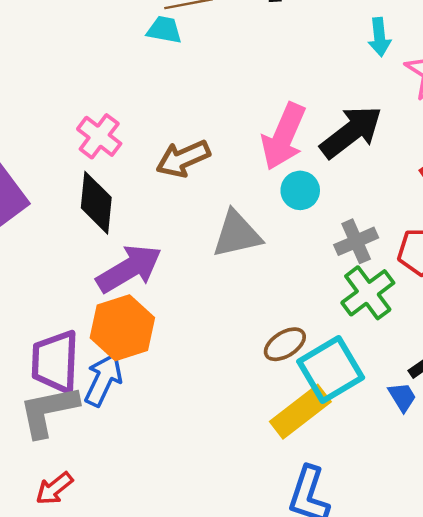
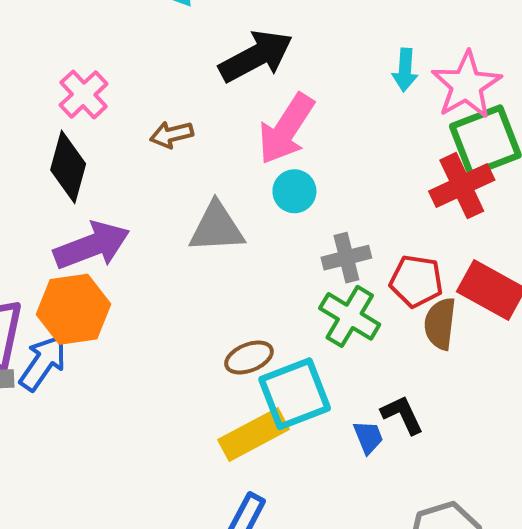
cyan arrow: (379, 37) -> (405, 70), moved
black arrow: (351, 132) -> (256, 56), moved
brown arrow: (183, 159) -> (172, 135), size x0.7
green cross: (368, 293) -> (350, 316), turned -32

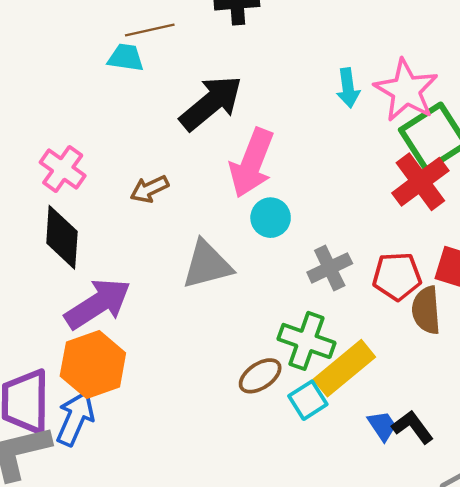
green cross: (350, 316) -> (306, 341), moved
cyan square: (295, 394) -> (308, 400), size x0.6
black L-shape: (402, 415) -> (413, 427), moved
yellow rectangle: (254, 434) -> (344, 368), moved

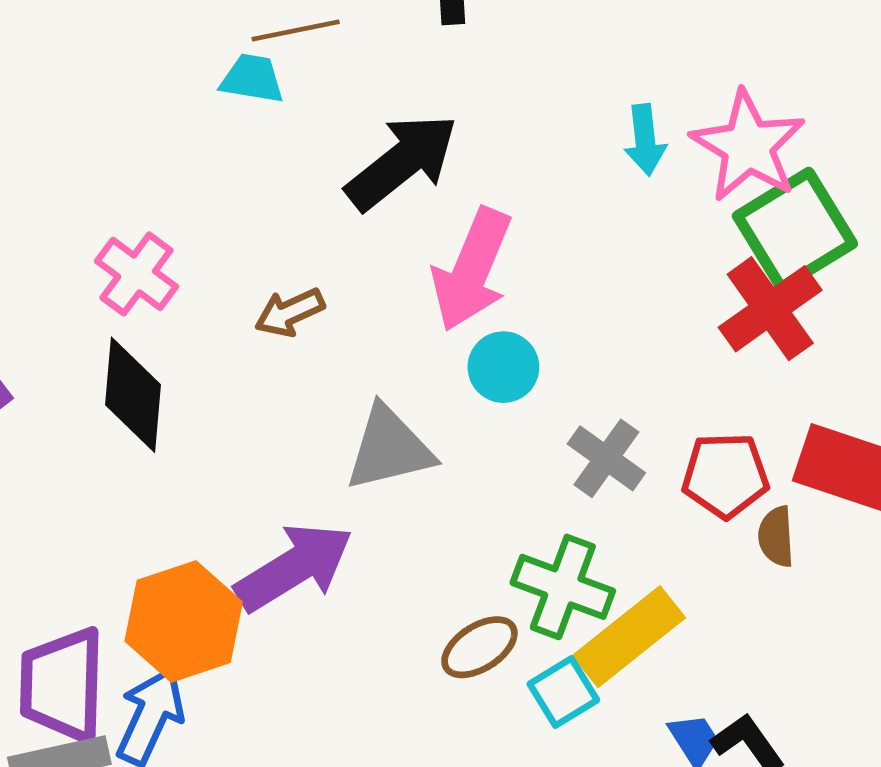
gray cross: (330, 268) -> (606, 458), turned -30
purple arrow: (98, 304) -> (294, 567), moved
brown semicircle: (426, 310) -> (776, 537), size x0.7

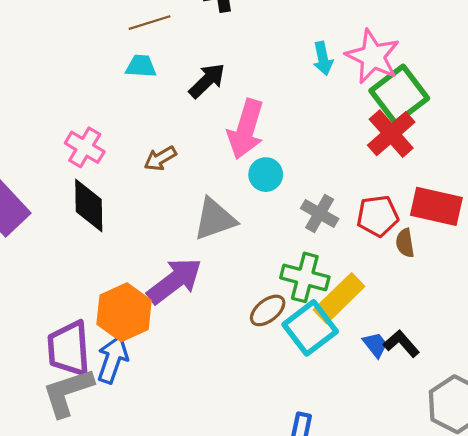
cyan trapezoid: (252, 79) -> (141, 66), moved
black arrow: (402, 162) -> (207, 81), size x0.7
cyan square: (563, 692) -> (310, 328), size x1.6

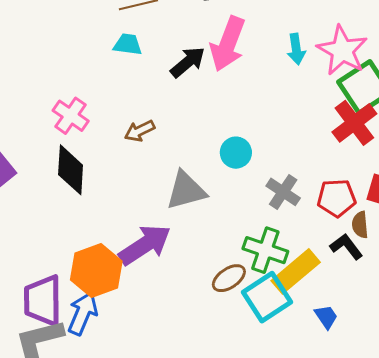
pink arrow: (246, 129) -> (228, 44), moved
black L-shape: (401, 344) -> (346, 247), moved

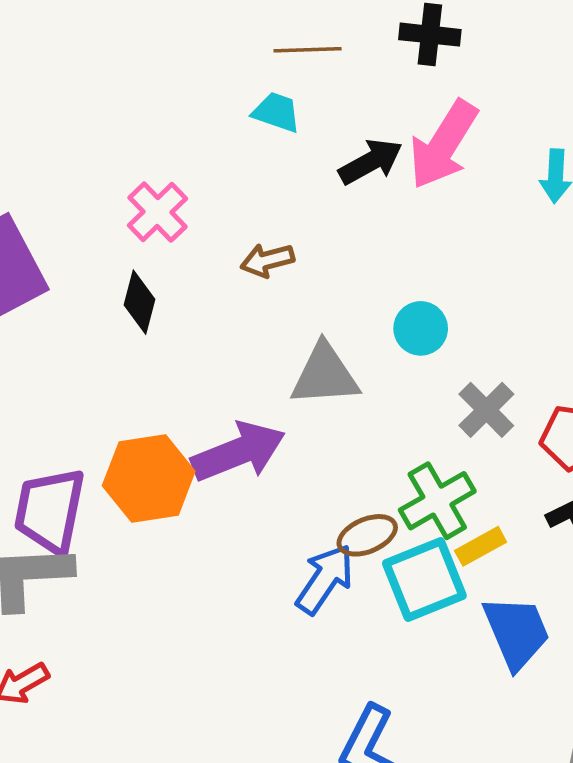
black diamond: (71, 170) -> (140, 302), size x0.7
green cross: (265, 250) -> (437, 501), turned 30
yellow rectangle: (296, 271) -> (481, 546), size x0.6
blue arrow: (83, 313) -> (325, 579), moved
blue trapezoid: (326, 317) -> (516, 632), size x1.8

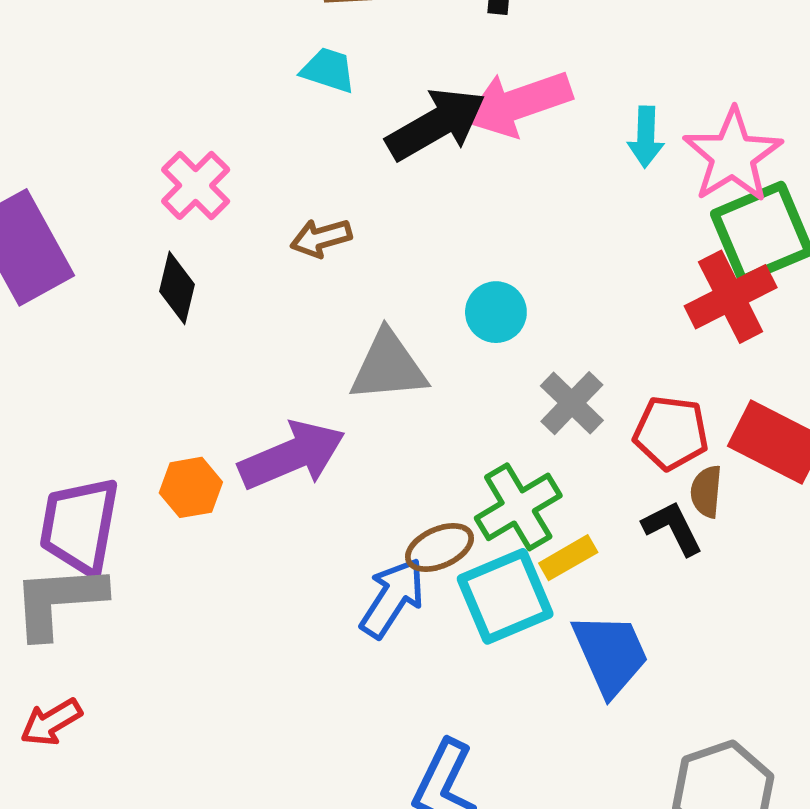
pink arrow: (443, 145) -> (518, 103), turned 40
black arrow: (371, 162) -> (436, 124), size x1.4
orange hexagon: (149, 478) -> (191, 487), size x0.6

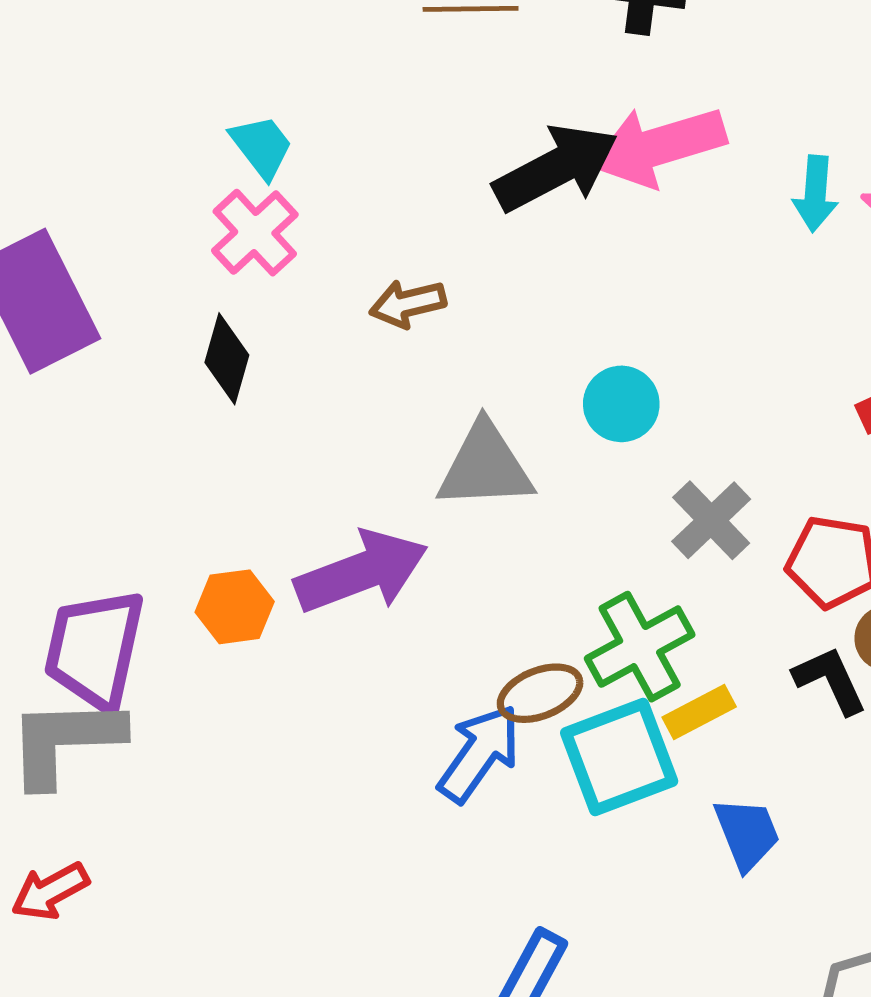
cyan trapezoid: (328, 70) -> (262, 147), moved, turned 32
blue trapezoid: (610, 654) -> (747, 834), size x0.7

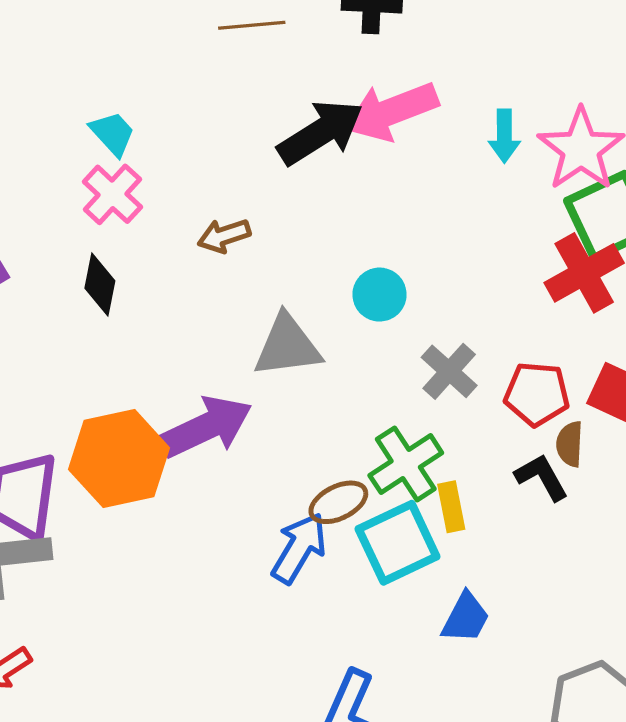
orange hexagon: (235, 607) -> (119, 459), size x1.8
yellow rectangle: (699, 712) -> (451, 507), turned -69
blue trapezoid: (747, 834) -> (466, 618), moved, turned 54

